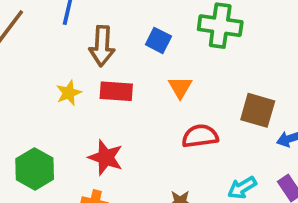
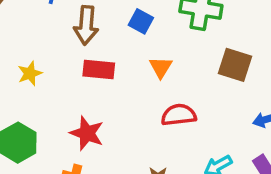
yellow star: (69, 93) -> (30, 73), moved
brown square: (258, 110) -> (235, 65), moved

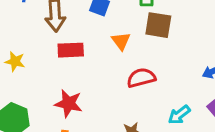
brown square: (235, 65) -> (158, 25), moved
yellow star: (30, 73) -> (15, 61), turned -30

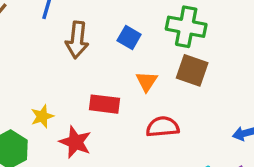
red rectangle: (71, 50) -> (104, 104), moved
yellow star: (15, 61) -> (42, 116), moved, turned 30

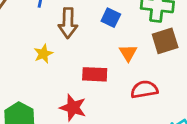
brown square: (192, 70) -> (165, 41), turned -32
yellow star: (42, 116) -> (43, 54), moved

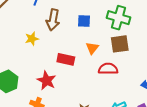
blue square: (111, 18) -> (84, 21), turned -32
red semicircle: (144, 89) -> (108, 69), moved

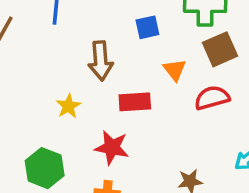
brown arrow: (53, 20) -> (101, 61), moved
yellow star: (32, 39) -> (68, 106), moved

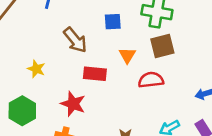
brown arrow: (101, 61) -> (75, 40), turned -44
yellow star: (68, 106) -> (36, 69), moved, turned -30

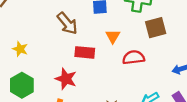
brown square: (162, 46) -> (156, 28), moved
yellow star: (36, 69) -> (20, 49), moved

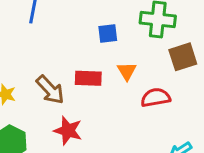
brown arrow: (67, 23) -> (50, 90), moved
red rectangle: (85, 52) -> (88, 78), moved

